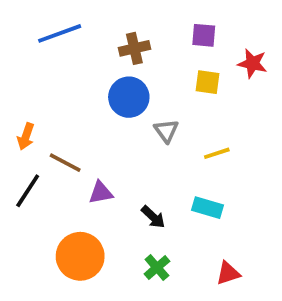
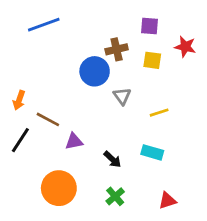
brown cross: (134, 48) -> (117, 49), moved

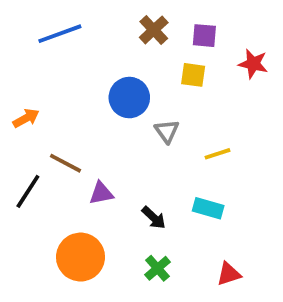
brown cross: (117, 49) -> (154, 30), moved, turned -30
yellow square: (152, 60) -> (193, 75), moved
orange arrow: (19, 100) -> (26, 118), moved, turned -138

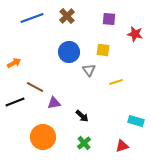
brown cross: (154, 30) -> (67, 16), moved
yellow square: (193, 75) -> (103, 50), moved
black line: (28, 191) -> (15, 102), turned 36
cyan rectangle: (208, 208) -> (136, 121), moved

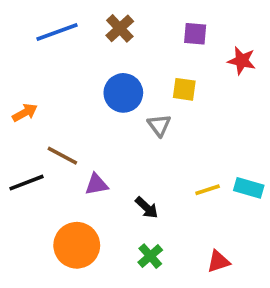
yellow line: (116, 82) -> (208, 190), moved
cyan rectangle: (136, 121) -> (249, 188), moved

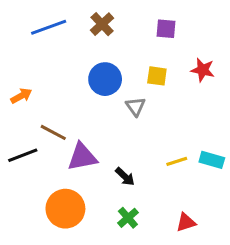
red star: (242, 61) -> (203, 70), moved
purple triangle: (96, 184) -> (82, 157), size x1.5

